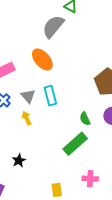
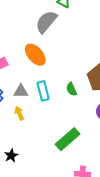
gray triangle: (28, 96) -> (21, 91), turned -49
green semicircle: (85, 119) -> (71, 89), moved

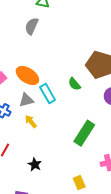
gray semicircle: (46, 22) -> (32, 26), size x0.7
orange ellipse: (35, 55) -> (27, 75), moved

